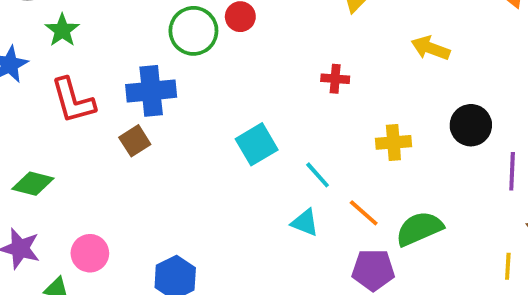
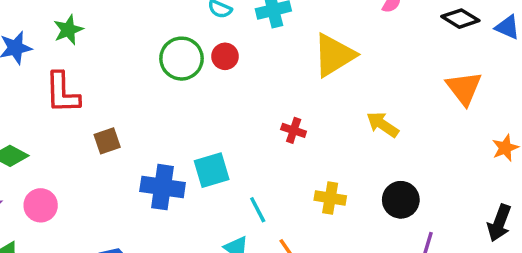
blue cross: (151, 91) -> (163, 187), moved
pink circle: (90, 253) -> (41, 205), moved

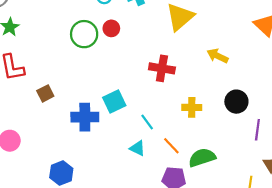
red cross: (294, 130) -> (162, 68), size x1.6

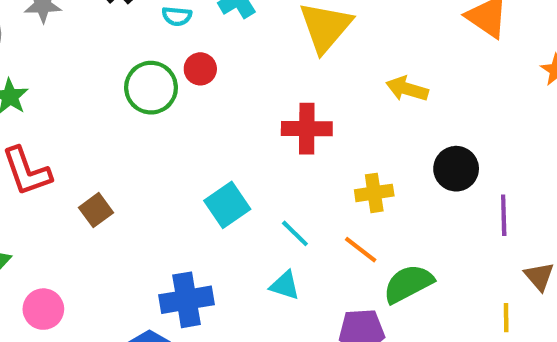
blue cross: (85, 117) -> (187, 300), moved
orange line: (171, 146) -> (361, 250), moved

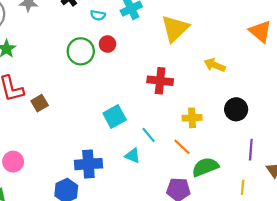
brown square: (96, 210) -> (40, 103), moved
purple line: (504, 215) -> (251, 150), moved
cyan triangle: (285, 285) -> (133, 156), moved
yellow line: (506, 318) -> (243, 187), moved

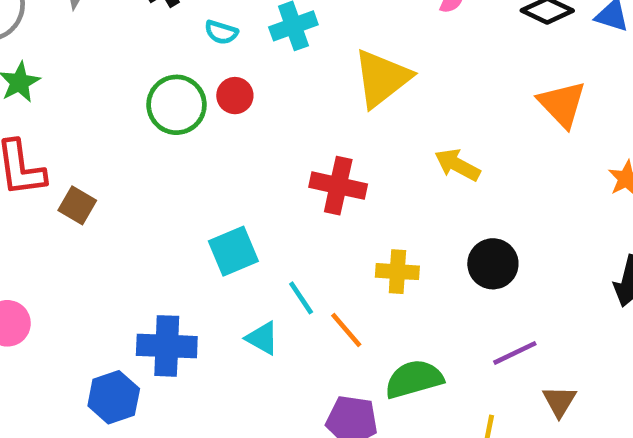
brown square: (40, 103) -> (77, 205), turned -35
orange line: (182, 147) -> (346, 330), moved
purple line: (251, 150) -> (515, 353), turned 54

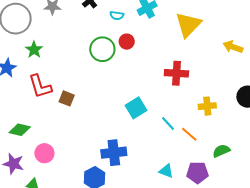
yellow arrow: (457, 165) -> (233, 47), moved
cyan triangle: (262, 338) -> (166, 171), moved
green semicircle: (414, 379) -> (221, 151), size x0.7

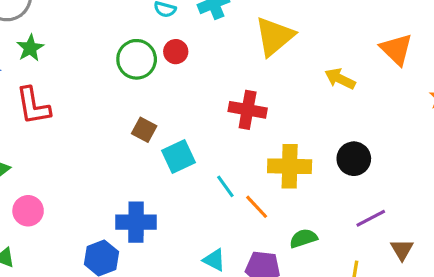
brown square: (67, 98) -> (144, 130), moved
yellow cross: (207, 106) -> (290, 166), size x1.5

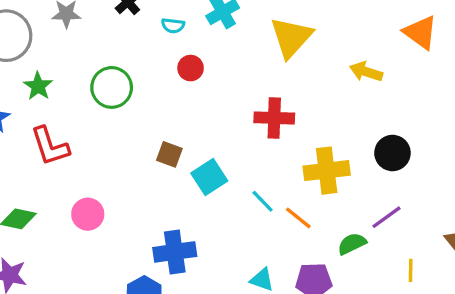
green circle: (137, 59) -> (112, 87), moved
pink circle: (28, 211) -> (88, 214), moved
purple line: (371, 218) -> (386, 217), moved

